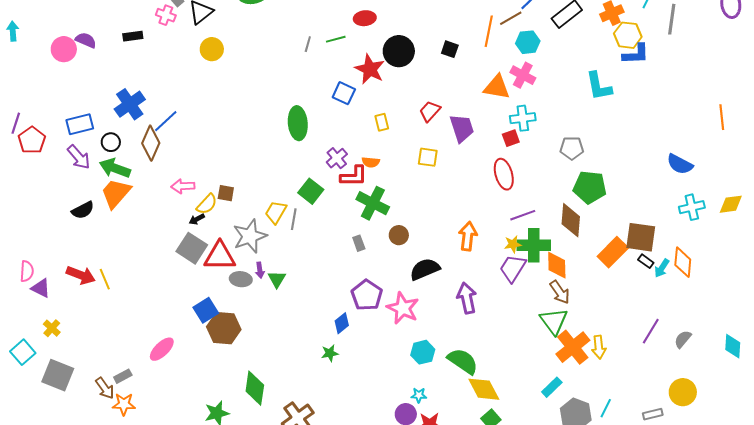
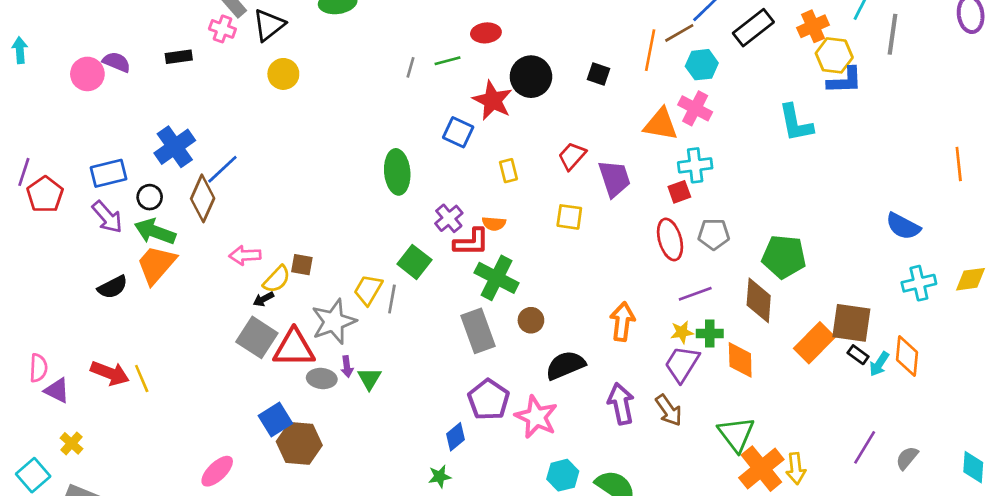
gray pentagon: (572, 148) -> (714, 234), moved
gray rectangle: (359, 243) -> (478, 331), size x2.0
green cross: (534, 245) -> (710, 333), size x0.6
brown arrow: (560, 292) -> (669, 410), moved

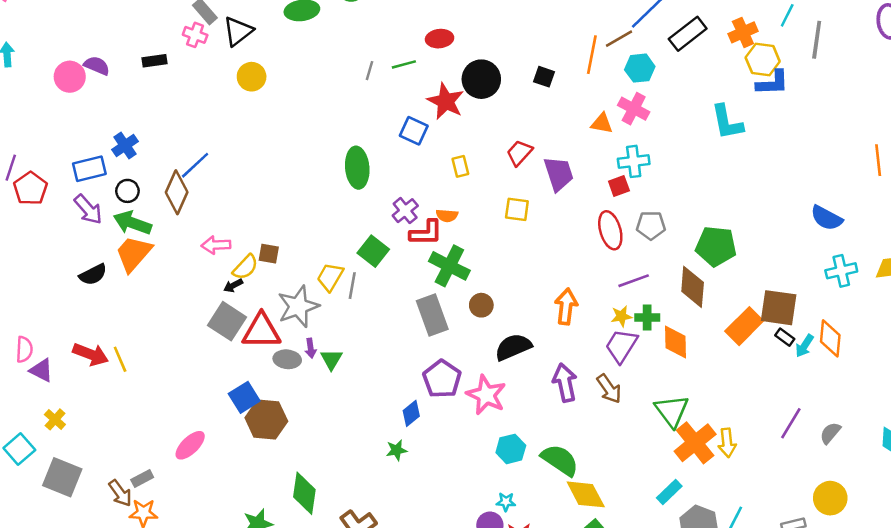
orange triangle: (661, 124) -> (602, 123), size x0.7
blue cross: (175, 147) -> (125, 145), moved, size x0.7

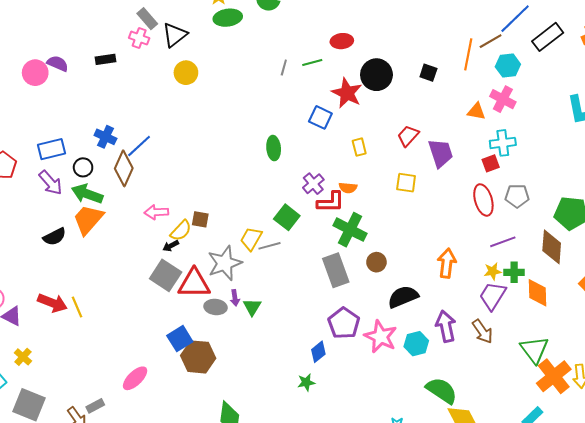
blue cross: (125, 145) -> (105, 137), moved, turned -30
green ellipse: (357, 168) -> (274, 148), size x0.7
gray line: (352, 286) -> (270, 246), turned 65
cyan hexagon: (511, 449) -> (416, 344), moved

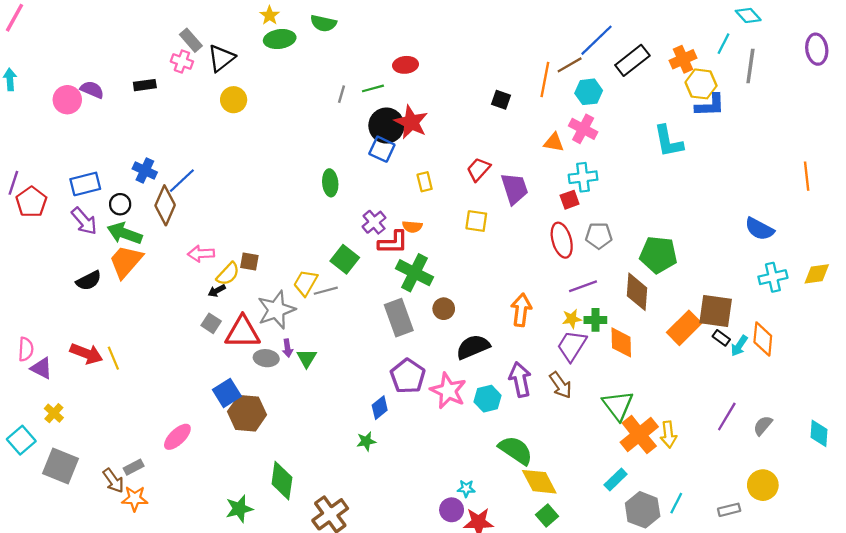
black circle: (376, 75) -> (386, 126), moved
gray square: (166, 275) -> (211, 323), size x0.6

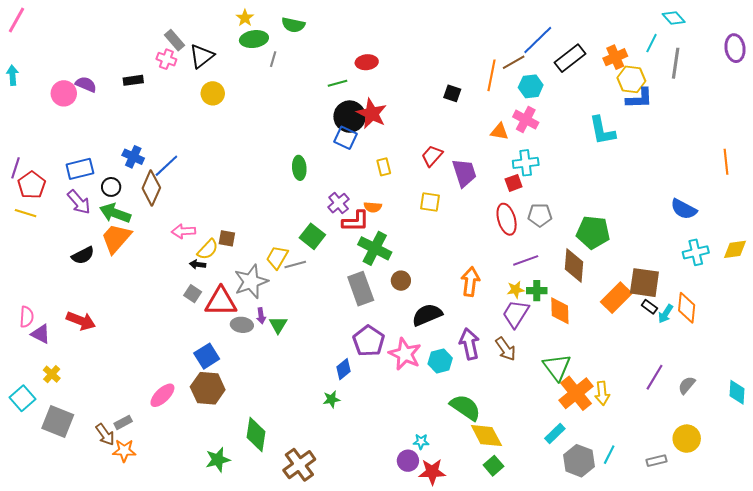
gray line: (341, 94) -> (273, 59), moved
black arrow: (217, 291) -> (198, 264), turned 35
yellow line: (113, 358) -> (26, 213), moved, turned -50
brown hexagon: (247, 413) -> (208, 388), moved

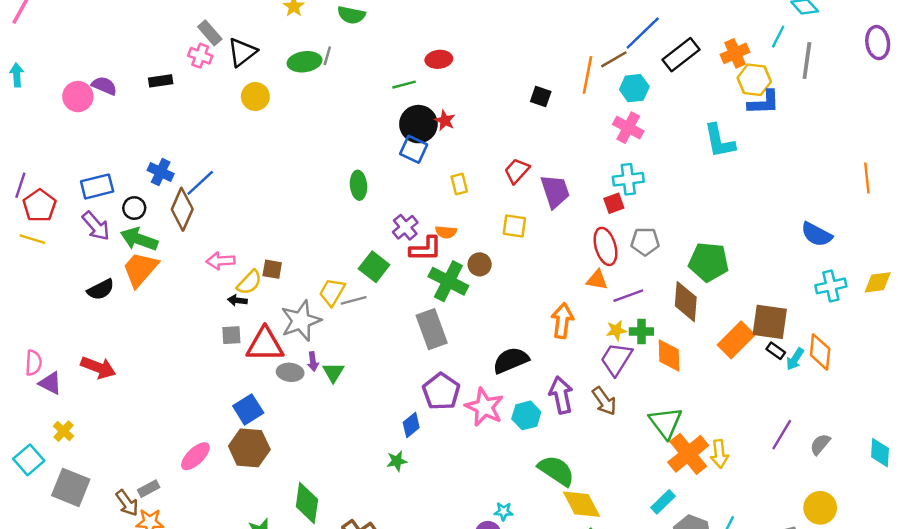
green ellipse: (254, 39) -> (305, 62), moved
red star: (372, 114) -> (445, 120), size x0.6
orange triangle: (500, 132) -> (597, 280), moved
brown circle: (401, 281) -> (480, 264), moved
gray square: (193, 294) -> (231, 335), turned -36

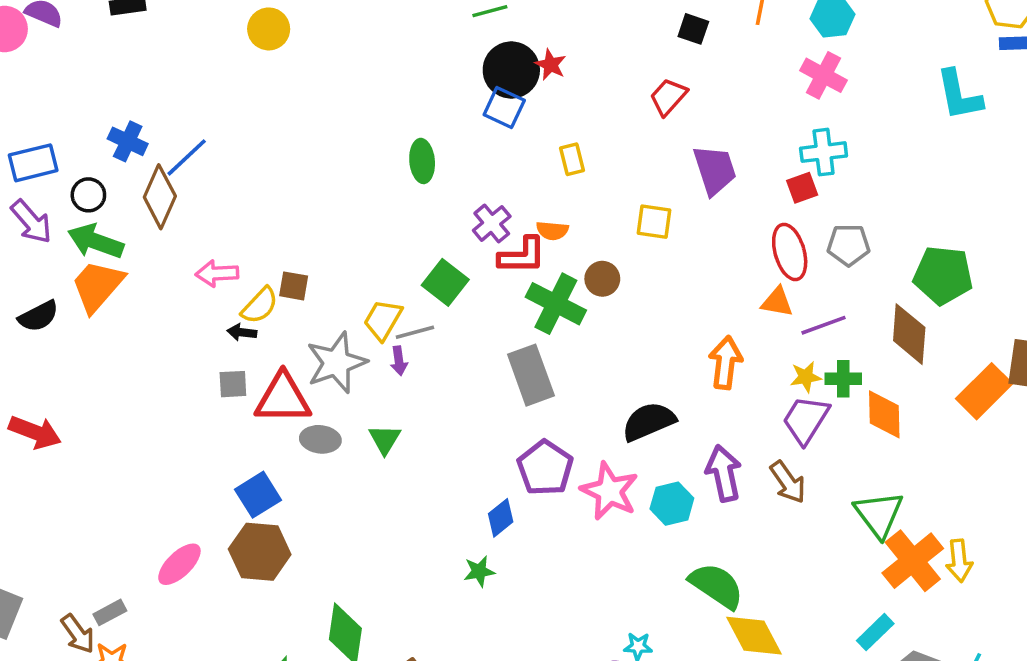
red trapezoid: (517, 171) -> (668, 97), moved
purple arrow: (313, 362) -> (399, 361), moved

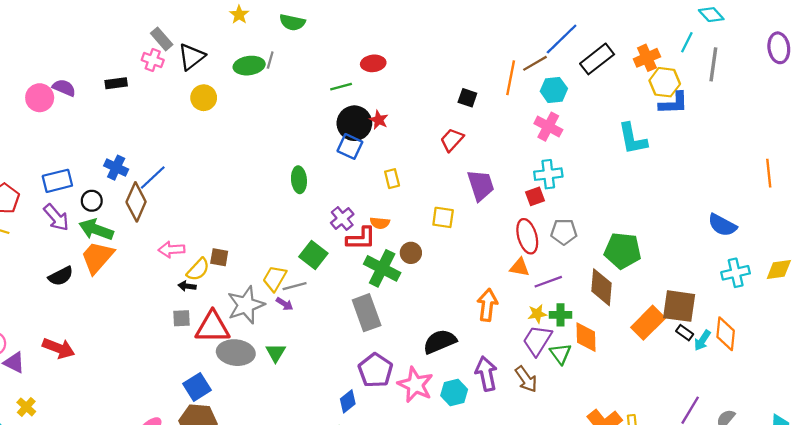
purple arrow: (399, 361) -> (285, 304), turned -49
gray ellipse: (320, 439) -> (236, 353), size x1.5
green triangle: (879, 514) -> (560, 354), moved, size x0.7

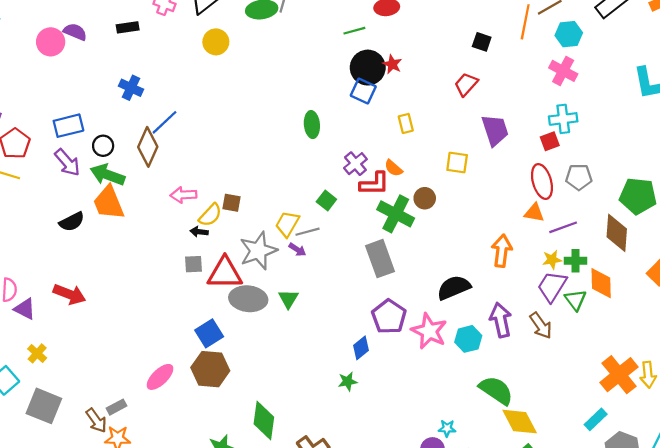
blue cross: (116, 168) -> (131, 88), moved
orange semicircle: (380, 223) -> (393, 168), turned 36
green square: (313, 255) -> (326, 200), size x0.7
orange trapezoid: (97, 257) -> (109, 203), turned -63

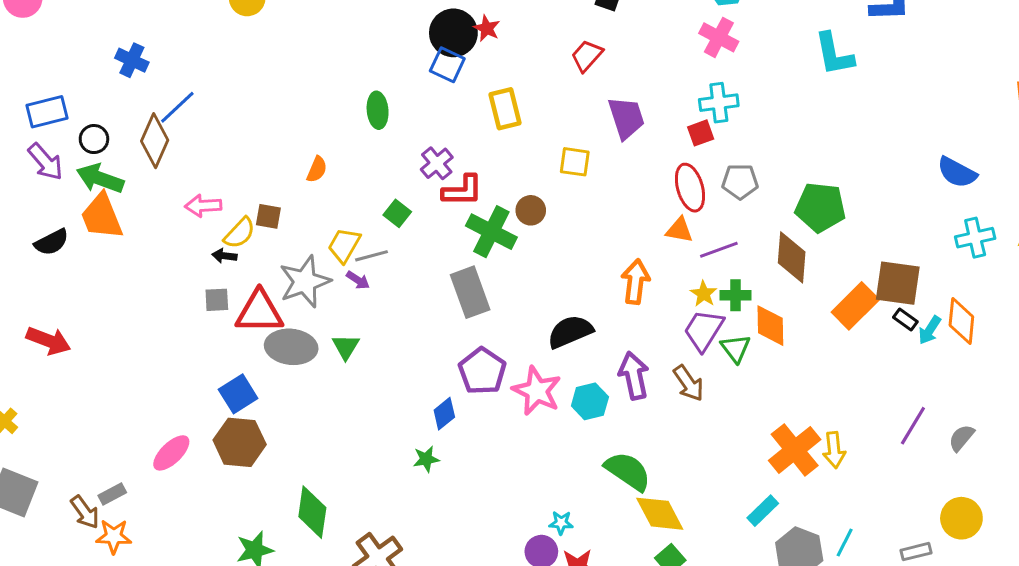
yellow rectangle: (406, 123) -> (505, 109), size x1.5
orange semicircle: (393, 168) -> (317, 169), moved, turned -108
yellow star: (552, 260) -> (704, 294), turned -30

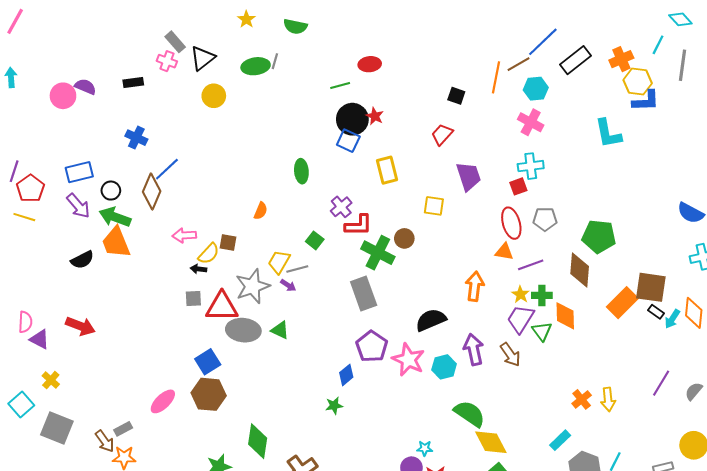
green triangle: (346, 347) -> (280, 330), turned -36
orange cross: (795, 450) -> (582, 399), size x0.6

